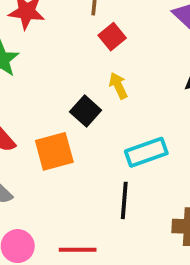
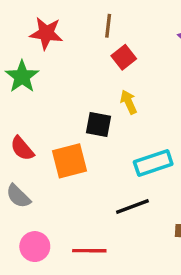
black square: (86, 111) -> (98, 125), turned -32
black line: (124, 200) -> (132, 206), turned 64

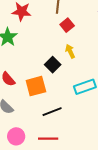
black square: (98, 125) -> (53, 65), turned 35
black line: (132, 206) -> (52, 112), moved

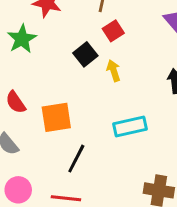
black square: (53, 65) -> (85, 54), moved
black line: (52, 112) -> (76, 159), turned -48

